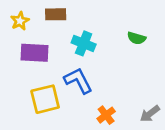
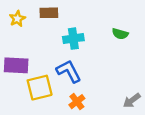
cyan cross: (84, 43) -> (73, 39), turned -30
purple rectangle: (34, 53) -> (16, 65), moved
orange cross: (106, 115) -> (77, 102), moved

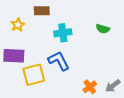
yellow star: (17, 19) -> (18, 25), moved
orange cross: (77, 102) -> (90, 87), moved

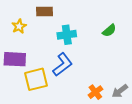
green semicircle: (103, 29) -> (109, 31), turned -56
blue L-shape: (59, 61) -> (63, 64), turned 80

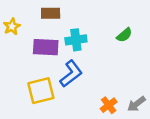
yellow star: (19, 26) -> (12, 27), moved
purple rectangle: (15, 59) -> (46, 47), moved

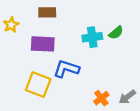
cyan cross: (76, 40) -> (92, 37), moved
blue L-shape: (71, 74) -> (66, 69), turned -125
yellow square: (41, 91) -> (38, 85), turned 35

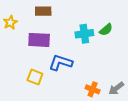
yellow square: (38, 85) -> (35, 77), size x0.7
orange cross: (101, 98) -> (93, 89), turned -32

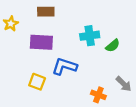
green semicircle: (106, 30) -> (113, 46), moved
gray arrow: (116, 88) -> (124, 84), moved, turned -98

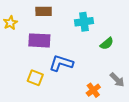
cyan cross: (90, 36) -> (84, 22), moved
orange cross: (98, 95) -> (93, 90), turned 32

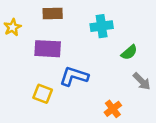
gray arrow: (117, 80) -> (142, 81), moved

